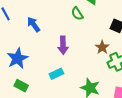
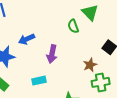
blue arrow: (34, 25) -> (27, 39), moved, turned -91

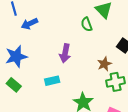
blue arrow: (27, 39) -> (30, 24), moved

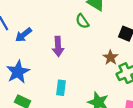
purple arrow: (65, 53) -> (58, 46), moved
cyan rectangle: (52, 81) -> (61, 88), turned -56

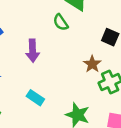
cyan rectangle: (61, 88) -> (35, 98), turned -64

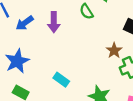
purple arrow: (33, 51) -> (54, 22), moved

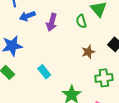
brown star: (114, 51) -> (88, 52), moved

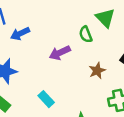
purple arrow: (52, 22) -> (60, 53), moved, turned 54

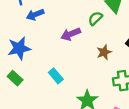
green semicircle: (86, 34) -> (95, 18), turned 64

